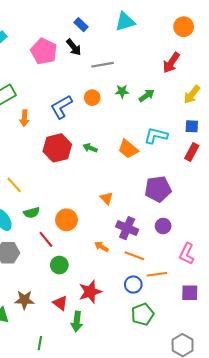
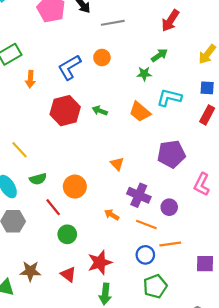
red arrow: (171, 63) -> (170, 21), moved
green star: (122, 91) -> (144, 74), moved
purple circle: (163, 226) -> (169, 207), moved
pink L-shape: (187, 254) -> (202, 184), moved
green arrow: (77, 322) -> (105, 294), moved

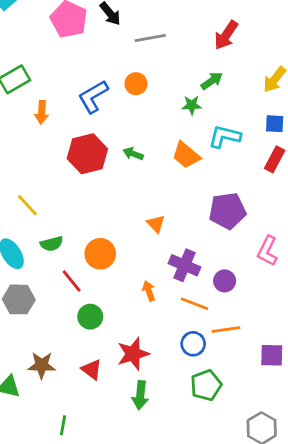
orange arrow: (112, 215) -> (149, 291), turned 40

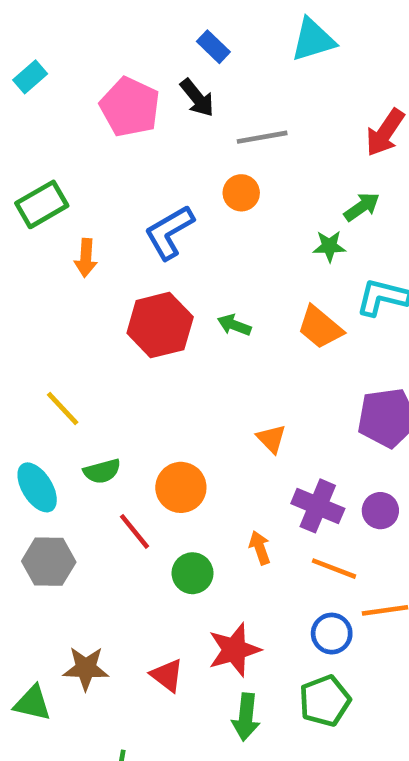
orange circle: (136, 84) -> (241, 193), moved
purple circle: (225, 281) -> (380, 511), moved
green circle: (90, 317) -> (193, 573), moved
green pentagon: (206, 385) -> (325, 701), moved

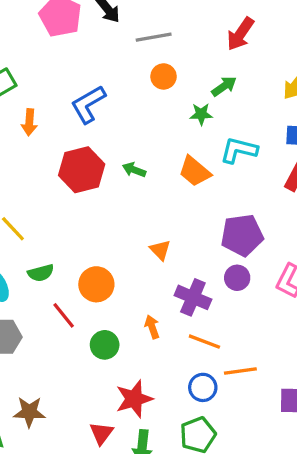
orange circle: (241, 193) -> (164, 76), moved
purple circle: (380, 511) -> (237, 278), moved
red triangle: (167, 675) -> (101, 433), moved, turned 30

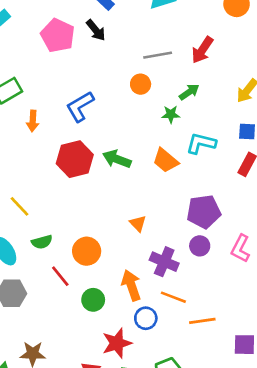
gray line: (154, 37) -> (158, 55), moved
green arrow: (134, 170) -> (117, 159), size x1.5
orange arrow: (152, 327) -> (131, 285), size x1.6
blue circle: (203, 387) -> (146, 318), moved

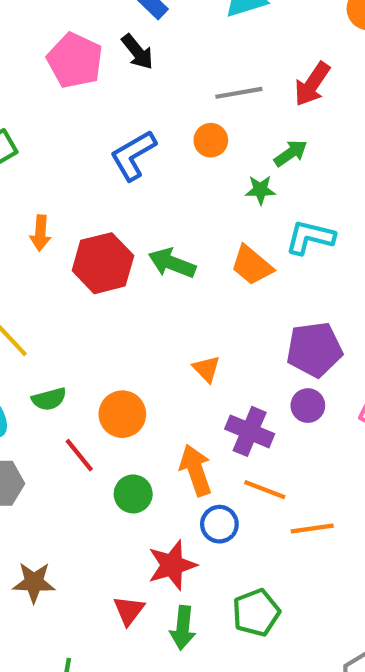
blue L-shape: (80, 106) -> (133, 155), moved
orange arrow: (33, 121) -> (40, 233), moved

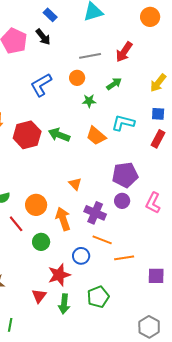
green star: (260, 190) -> (89, 101), moved
orange arrow: (196, 470) -> (63, 219), moved

